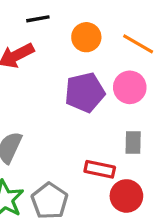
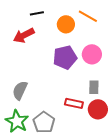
orange line: (138, 44) -> (88, 16), moved
red circle: (126, 196) -> (98, 109), moved

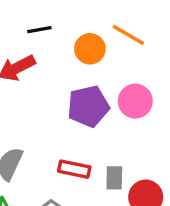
gray rectangle: (94, 87) -> (114, 178), moved
red rectangle: (74, 103) -> (74, 169), moved

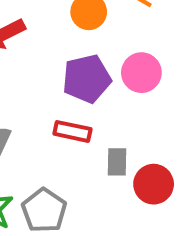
red rectangle: (74, 169) -> (72, 131), moved

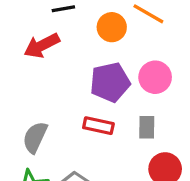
gray rectangle: (117, 162) -> (147, 127), moved

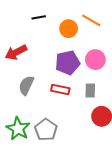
red arrow: (42, 46) -> (16, 52), moved
gray semicircle: (35, 137) -> (26, 85), moved

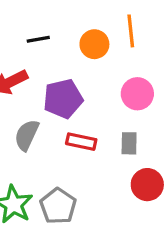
black line: (39, 17) -> (38, 39), moved
orange line: (91, 20) -> (131, 31), turned 54
purple pentagon: (68, 63) -> (63, 99), moved

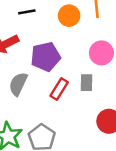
red rectangle: (81, 142) -> (59, 89), turned -70
gray rectangle: (129, 143) -> (86, 83), moved

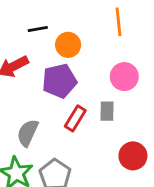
orange circle: (69, 16) -> (68, 45), moved
gray semicircle: (18, 84) -> (28, 133), moved

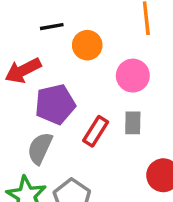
pink circle: (124, 77) -> (133, 76), moved
purple pentagon: (59, 81) -> (55, 104), moved

